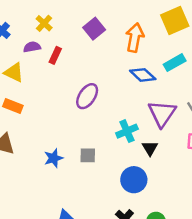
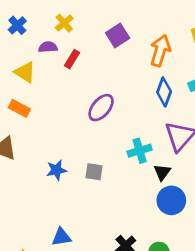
blue diamond: (143, 75) -> (164, 92), turned 60
blue circle: (134, 180) -> (171, 200), moved

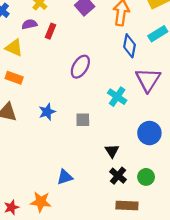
cyan cross: (140, 151) -> (117, 97), turned -30
blue star: (56, 170) -> (47, 112), moved
black triangle: (162, 172) -> (112, 151), moved

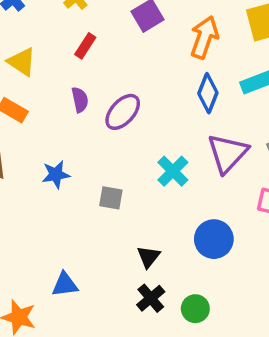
purple semicircle: (29, 24) -> (80, 100), moved, turned 80

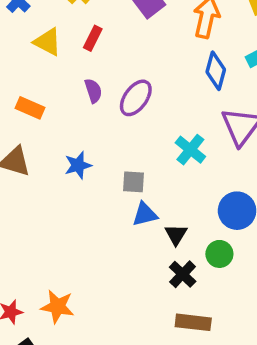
yellow triangle: (22, 62) -> (48, 42), moved
blue triangle: (65, 285) -> (145, 214), moved
green circle: (195, 309) -> (219, 254), moved

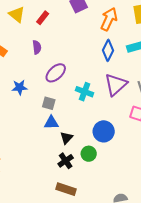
purple ellipse: (136, 98) -> (56, 73), moved
cyan cross: (190, 150) -> (85, 92), turned -30

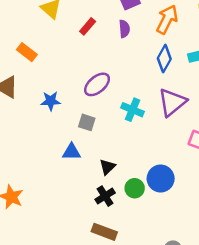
red rectangle: (43, 18) -> (88, 26), moved
purple semicircle: (37, 47) -> (124, 29), moved
blue triangle: (51, 123) -> (72, 152), moved
blue circle: (104, 131) -> (161, 179), moved

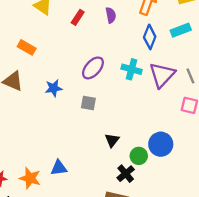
cyan cross: (133, 110) -> (132, 69), moved
blue triangle: (72, 152) -> (59, 168), moved
black cross: (105, 196) -> (126, 174), moved

